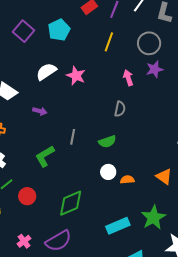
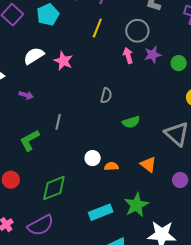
purple star: (155, 69) -> (153, 55), moved
pink arrow: (128, 78) -> (128, 56), moved
green semicircle: (107, 142) -> (131, 122), moved

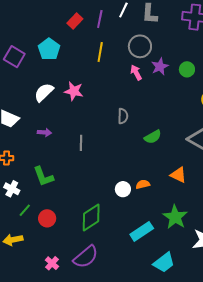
gray line: (58, 122) -> (81, 143), moved
green L-shape: (30, 140) -> (43, 176), moved, turned -70
white circle: (93, 158) -> (123, 189), moved

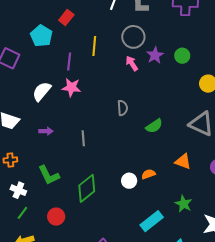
purple line: (100, 19) -> (69, 62), moved
cyan pentagon: (49, 49) -> (41, 36), moved
green line: (25, 210) -> (22, 213), moved
green star: (175, 217) -> (184, 204), size x0.7
green diamond: (91, 218) -> (87, 188), moved

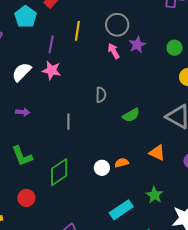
green circle: (182, 56) -> (174, 48), moved
gray line: (83, 138) -> (68, 122), moved

